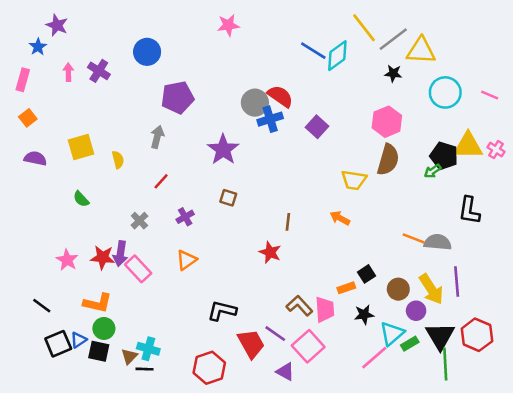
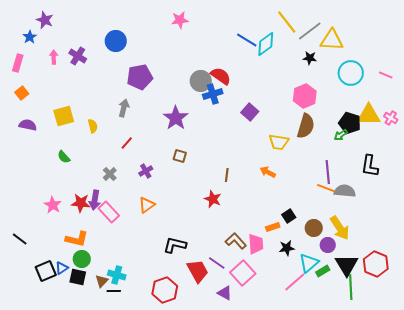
purple square: (317, 127) -> (250, 112), moved
purple line: (457, 282) -> (328, 172), moved
black line: (42, 306) -> (20, 239), moved

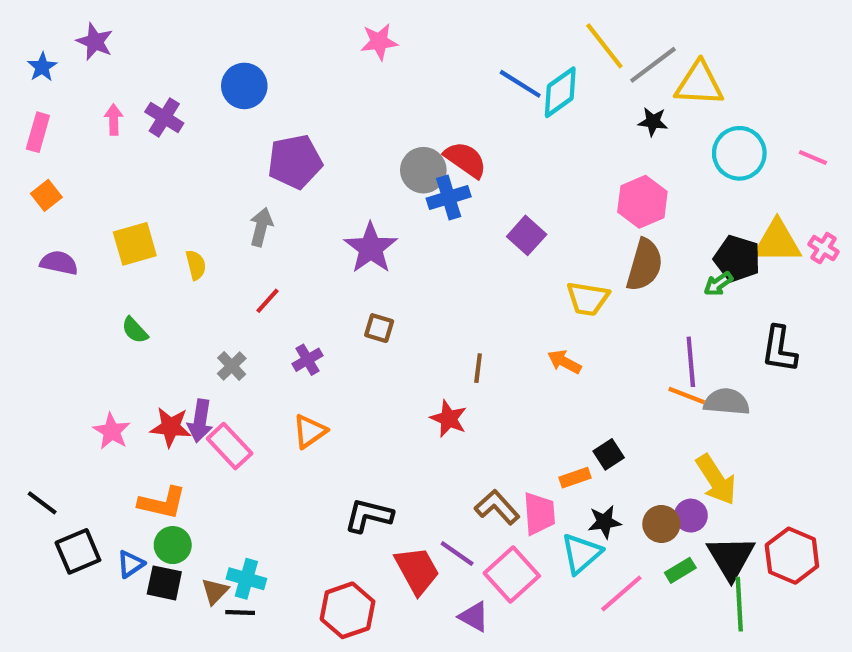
blue star: (30, 37) -> (42, 67), moved
brown circle: (314, 228) -> (661, 524), moved
cyan triangle: (309, 263) -> (581, 553), moved
black square: (46, 271) -> (78, 551), moved

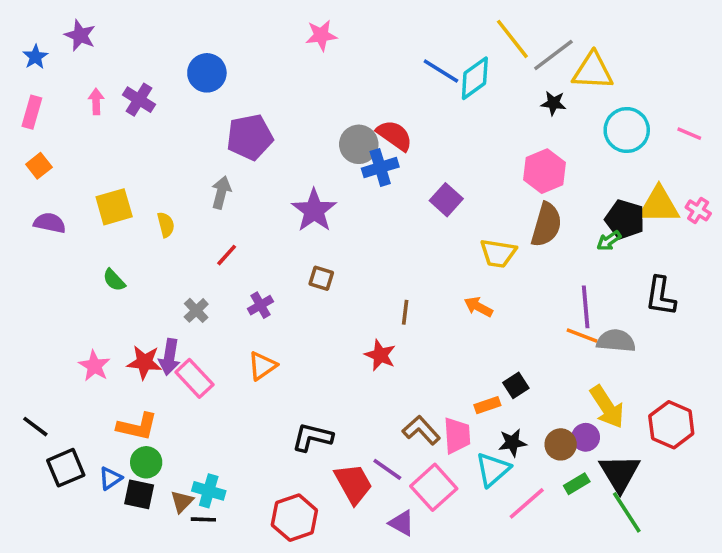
red hexagon: (792, 556) -> (671, 425), moved
green line: (739, 604) -> (627, 512), turned -30

